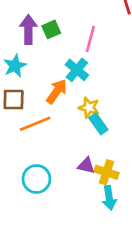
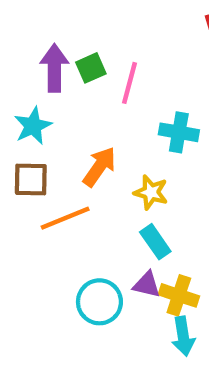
pink line: (90, 39) -> (130, 83), moved
cyan cross: (77, 70) -> (179, 132), moved, turned -30
cyan rectangle: (98, 124) -> (155, 242), moved
cyan circle: (36, 179) -> (99, 302), moved

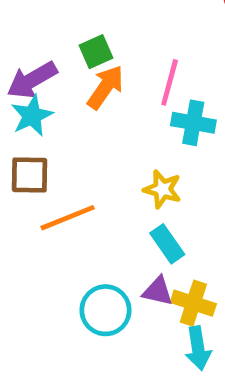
purple arrow: (54, 68) -> (32, 80), moved, turned -120
pink line: (130, 83) -> (170, 82), moved
orange arrow: (99, 167) -> (105, 87), moved

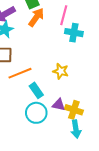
yellow star: (162, 189) -> (61, 71), moved
cyan rectangle: (167, 244) -> (36, 90), moved

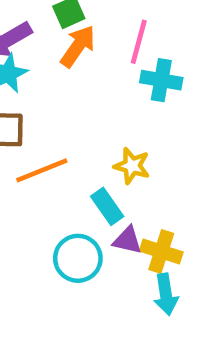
cyan rectangle: (36, 90) -> (107, 206), moved

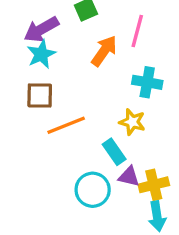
orange arrow: (78, 46) -> (104, 51), moved
cyan cross: (161, 80) -> (147, 82), moved
yellow cross: (161, 252) -> (154, 185), turned -32

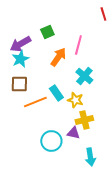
cyan cross: (147, 82) -> (84, 76), turned 30
cyan rectangle: (114, 152) -> (56, 93), moved
yellow cross: (154, 185) -> (84, 120), moved

